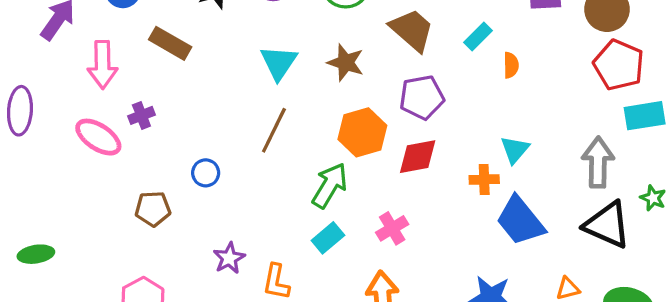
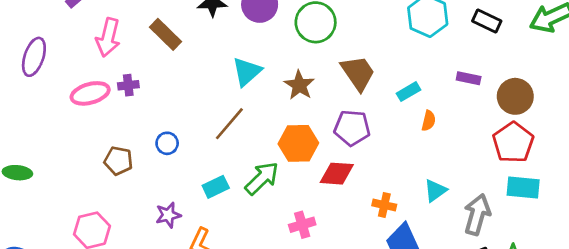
pink ellipse: (98, 137) -> (90, 93), turned -63
cyan triangle: (515, 150) -> (435, 191), moved
cyan rectangle: (328, 238) -> (216, 187), moved

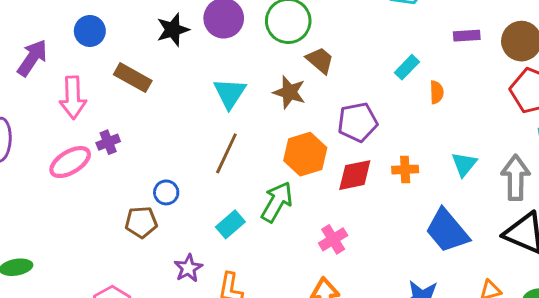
brown trapezoid: (358, 73) -> (320, 60), moved, size x0.7
brown pentagon: (118, 161) -> (141, 222), moved
orange cross: (384, 205) -> (405, 170), moved

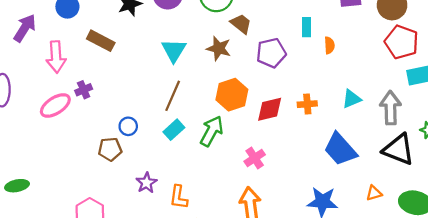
cyan rectangle: (407, 67) -> (307, 27), turned -42
purple pentagon: (358, 122) -> (271, 53), moved
cyan triangle: (464, 164) -> (352, 99), turned 30
cyan rectangle: (230, 224) -> (174, 130), moved

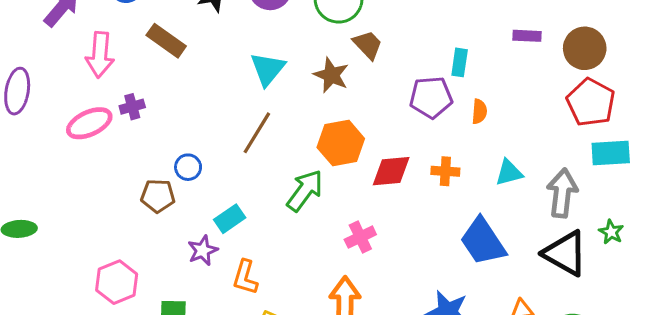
orange semicircle: (329, 45) -> (479, 111), moved
purple pentagon: (271, 53) -> (431, 97), moved
cyan rectangle: (174, 130) -> (230, 219), moved

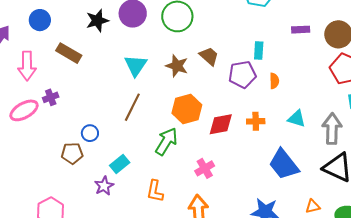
brown trapezoid: (368, 45) -> (209, 56), moved
cyan triangle: (509, 173) -> (297, 119), turned 36
orange L-shape: (245, 277) -> (155, 191), moved

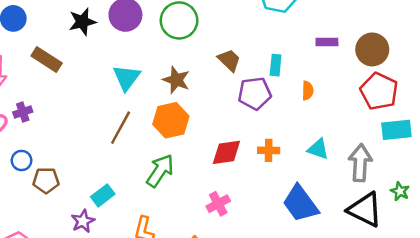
brown trapezoid: (209, 56) -> (229, 60), moved
orange semicircle: (274, 81) -> (308, 91), moved
orange hexagon: (187, 109) -> (171, 120), moved
blue circle: (90, 133) -> (22, 160), moved
pink cross: (205, 168) -> (218, 204), moved

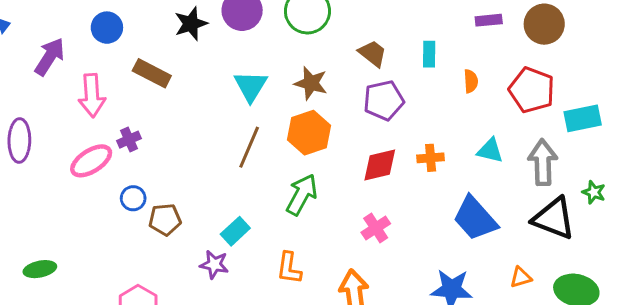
red pentagon: (379, 91) -> (532, 90), moved
purple pentagon: (255, 93) -> (384, 100), moved
purple star: (83, 221) -> (214, 265), turned -30

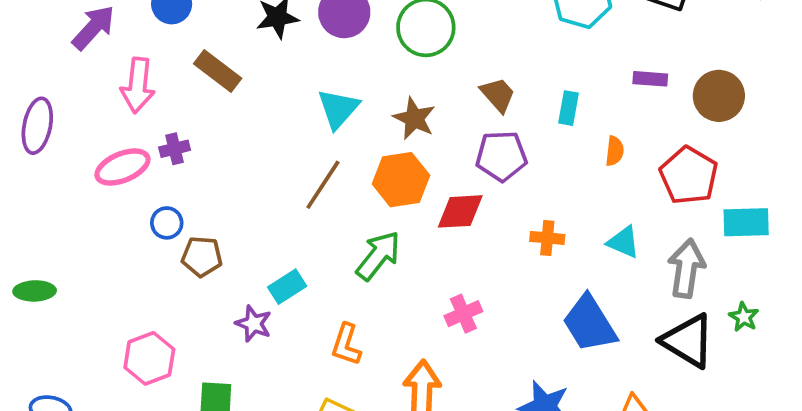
red diamond: (380, 165) -> (460, 211), moved

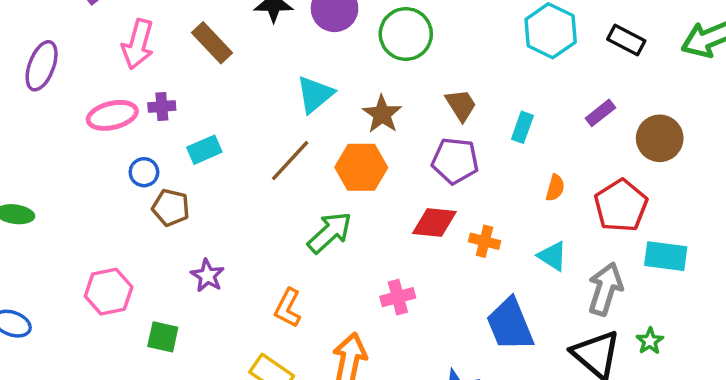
purple rectangle: (650, 79) -> (600, 113), turned -52
orange semicircle: (615, 151) -> (555, 188), moved
red diamond: (460, 211) -> (434, 223), moved
cyan rectangle: (287, 287) -> (204, 150), moved

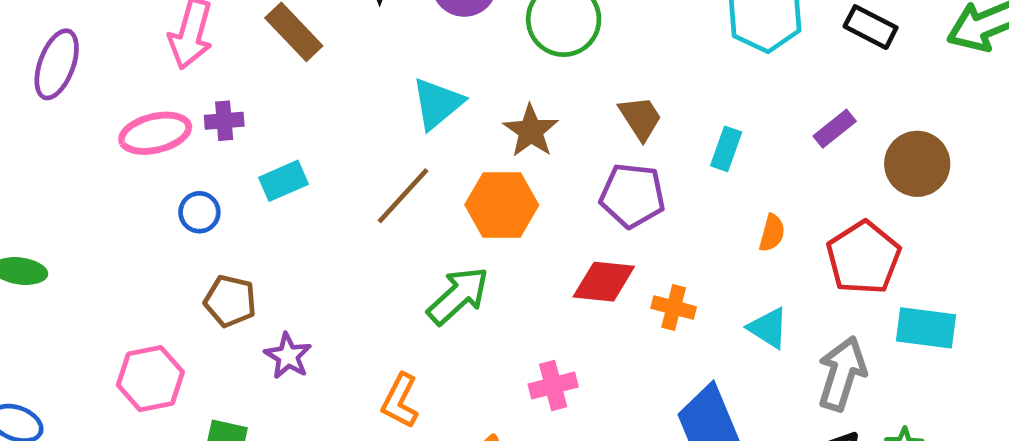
brown pentagon: (171, 208) -> (230, 301), moved

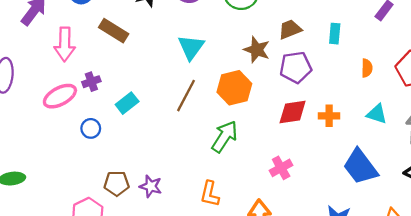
brown trapezoid: (640, 118) -> (290, 29), turned -65
brown star: (531, 131) -> (257, 50), moved
brown pentagon: (230, 301) -> (117, 183), moved

